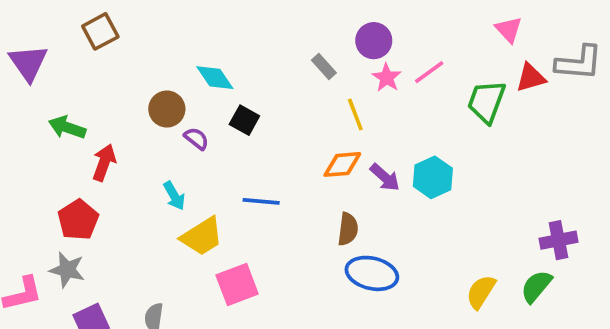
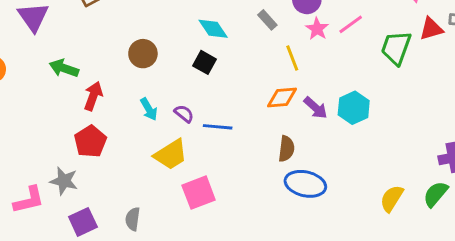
cyan diamond: (215, 78) -> (213, 29), moved
purple semicircle: (196, 139) -> (184, 114), moved
cyan arrow: (174, 196) -> (149, 109), moved
red pentagon: (78, 220) -> (90, 141), moved

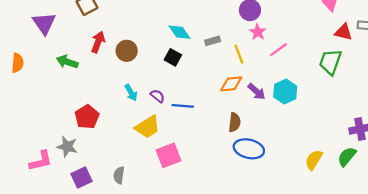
gray rectangle: (267, 20) -> (213, 41), moved, turned -64
pink line: (351, 24) -> (279, 50), moved
red triangle: (431, 29) -> (344, 32), turned 30
green trapezoid: (396, 48) -> (330, 62), moved
red arrow: (93, 96) -> (98, 42), moved

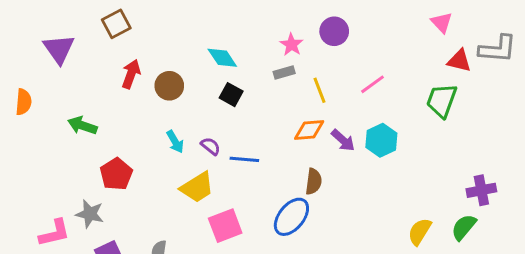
cyan diamond: (179, 32) -> (222, 58), moved
pink star: (258, 32) -> (291, 45), moved
green arrow: (67, 62) -> (82, 126), moved
blue ellipse: (249, 149) -> (291, 217), moved, turned -64

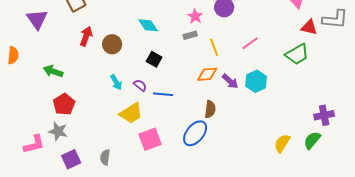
black square: (231, 95) -> (154, 59), moved
green trapezoid: (442, 100) -> (297, 54), turned -140
red pentagon: (116, 174) -> (64, 104), moved

